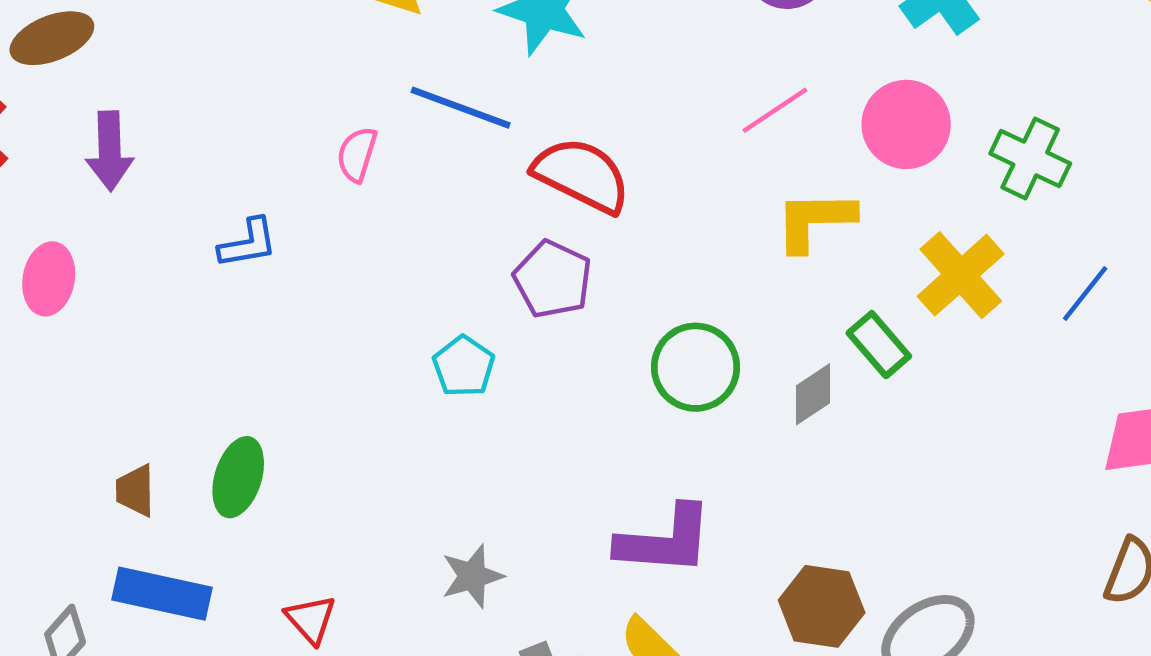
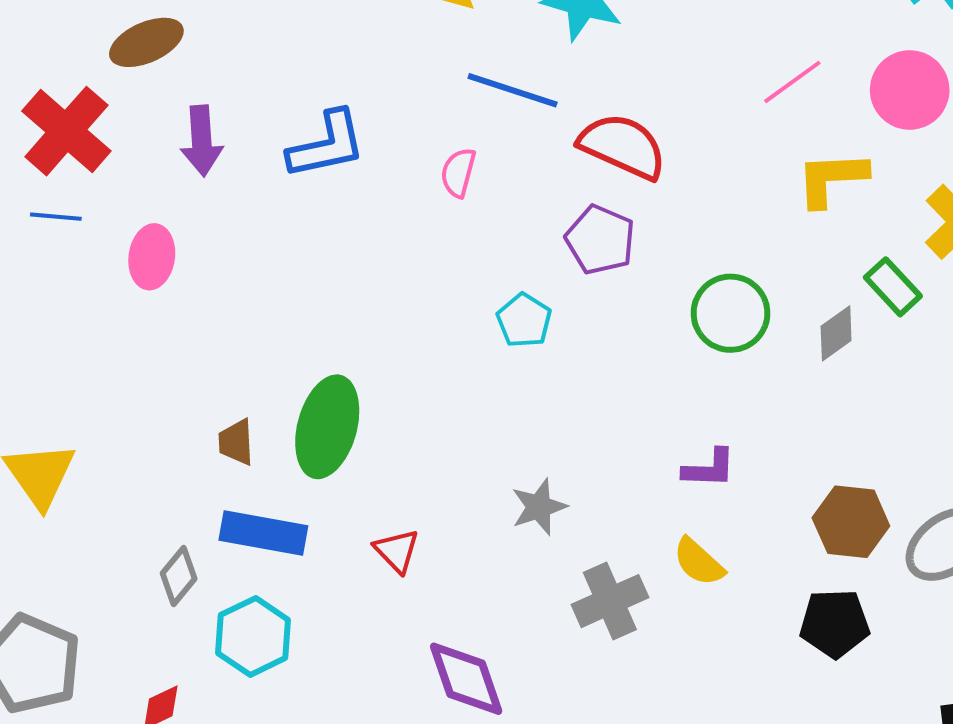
pink semicircle: (357, 154) -> (458, 173), moved
blue L-shape: (248, 243) -> (327, 145), moved, size x1.5
green ellipse: (238, 477) -> (327, 427), size x1.4
purple L-shape: (665, 540) -> (709, 468), size x0.6

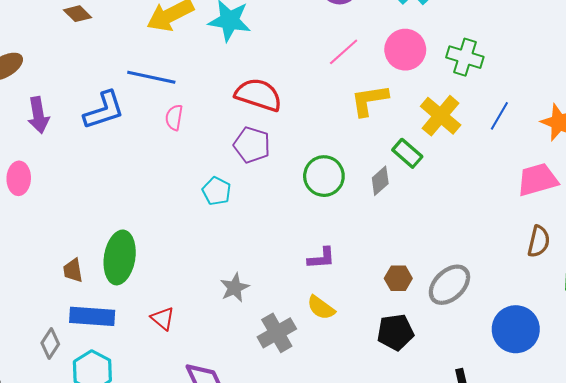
blue line: (513, 90) -> (151, 77), moved
brown hexagon: (851, 522) -> (398, 278), size x0.7

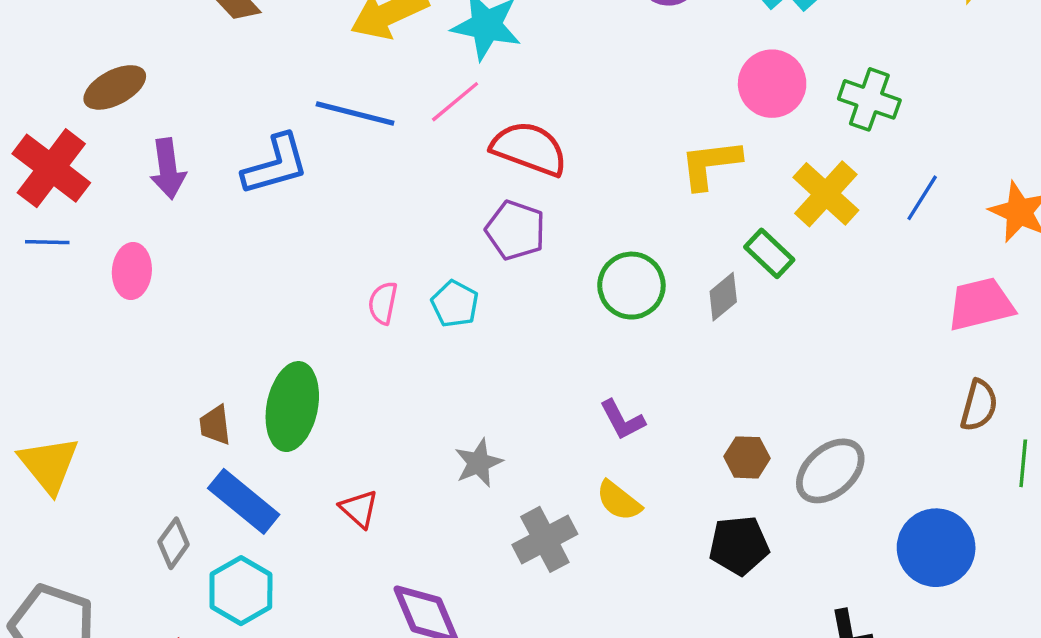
pink line: (344, 52) -> (455, 102), moved
pink semicircle: (174, 118) -> (383, 303), moved
purple L-shape: (321, 258) -> (622, 420), turned 64
blue rectangle: (92, 316) -> (244, 501), turned 33

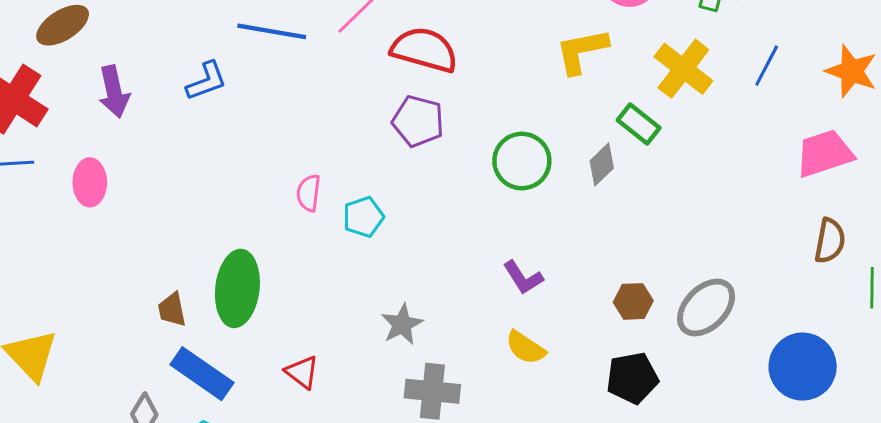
blue L-shape: (275, 165) -> (206, 81), size x0.7
cyan pentagon: (455, 304) -> (363, 217), moved, turned 30
gray cross: (545, 539) -> (432, 391), moved, turned 38

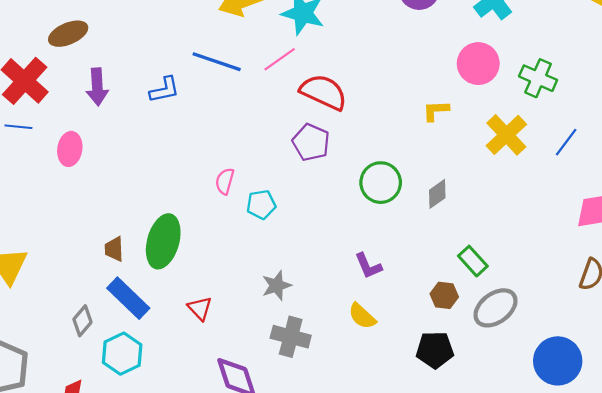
yellow L-shape: (582, 51) -> (436, 111), size x0.7
green rectangle: (639, 124) -> (473, 261), moved

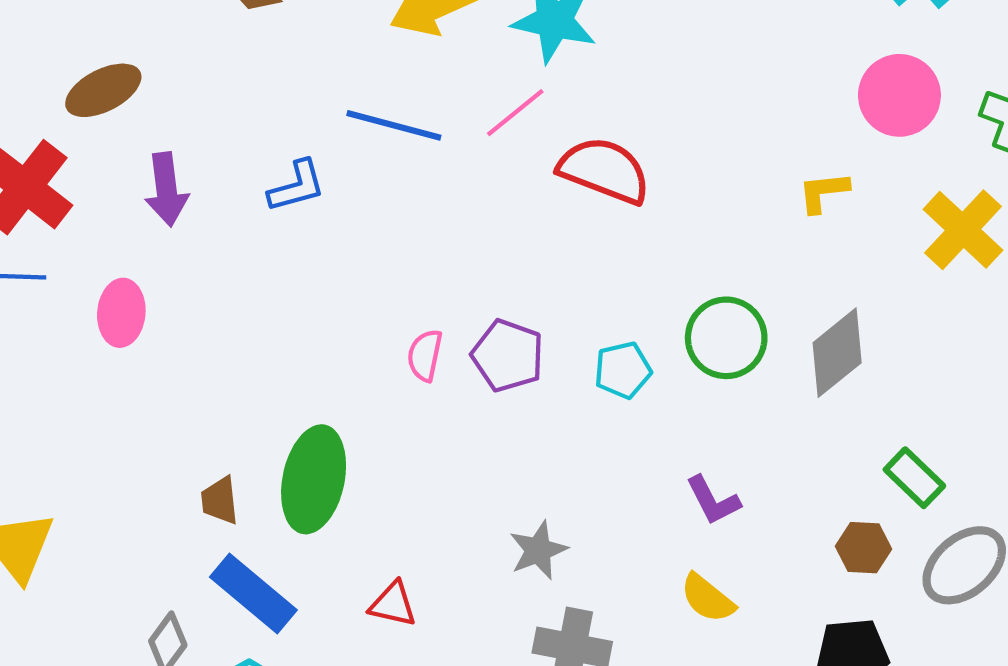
purple pentagon: (311, 142) -> (508, 356), moved
gray diamond: (437, 194) -> (837, 353), size x1.5
cyan pentagon: (261, 205) -> (623, 370), moved
red triangle: (200, 308) -> (393, 604), turned -30

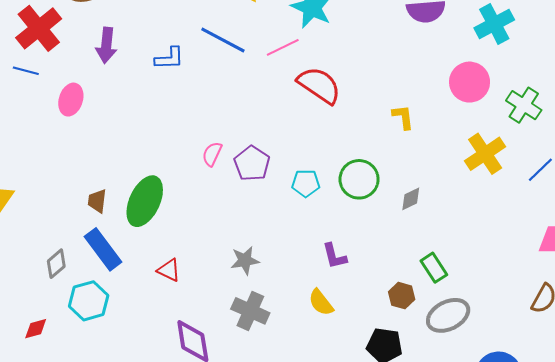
yellow L-shape: (823, 192) -> (403, 117), moved, turned 76
gray diamond: (837, 353) -> (411, 199), size x0.6

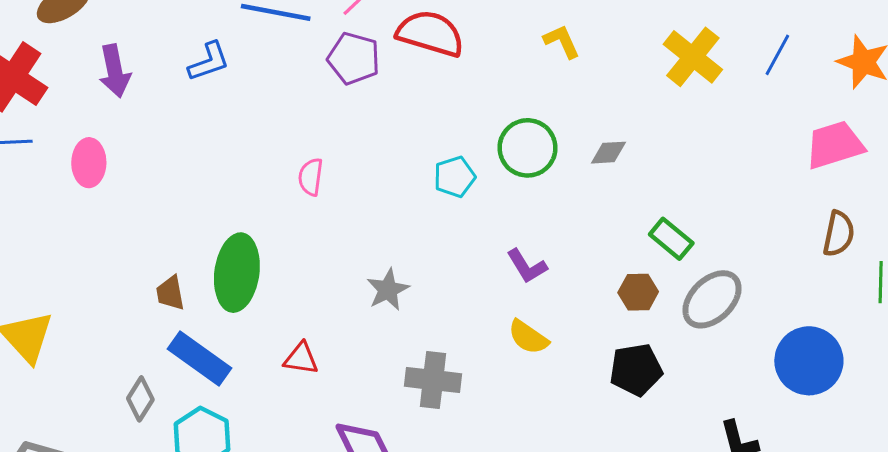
purple pentagon: (252, 163) -> (354, 58), moved
gray diamond: (411, 199) -> (608, 153), turned 40
gray star: (245, 260) -> (388, 290), moved

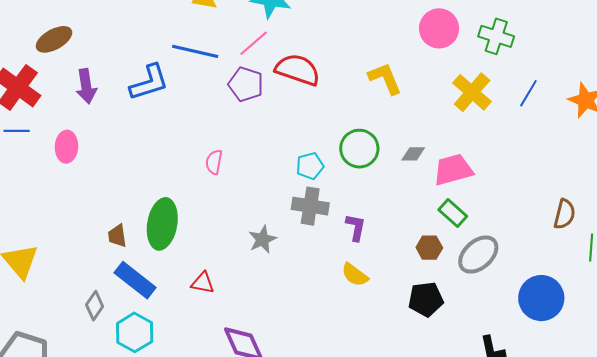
yellow L-shape: (562, 41) -> (385, 78), size x1.4
blue L-shape: (209, 62) -> (149, 83), size x1.4
pink trapezoid: (835, 145) -> (453, 170), moved
purple L-shape: (527, 266) -> (356, 227), turned -140
gray cross: (433, 380) -> (310, 206), moved

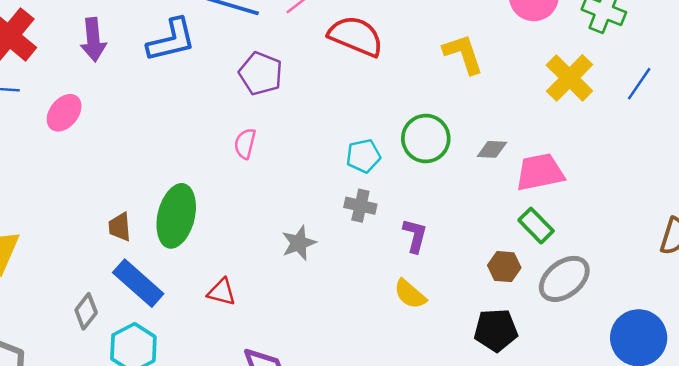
purple pentagon: (246, 84) -> (261, 74), moved
pink ellipse: (66, 147) -> (64, 113), turned 32
gray cross: (310, 206) -> (360, 206), size x0.7

